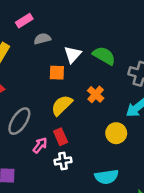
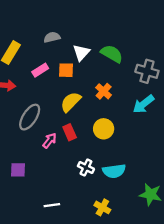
pink rectangle: (24, 21) -> (40, 70), moved
yellow circle: (116, 133) -> (104, 129), moved
white cross: (63, 161) -> (86, 168), moved, turned 35

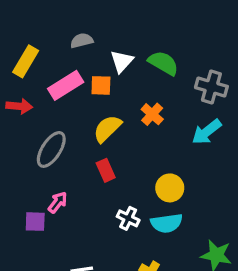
pink rectangle: (40, 70) -> (66, 85), size x1.5
yellow circle: (104, 129) -> (170, 188), moved
pink arrow: (50, 141) -> (58, 202), moved

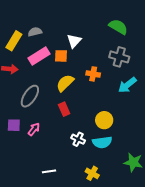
gray semicircle: (82, 41) -> (35, 32), moved
green semicircle: (163, 63) -> (118, 27), moved
gray cross: (211, 87) -> (119, 57), moved
orange cross: (152, 114) -> (93, 74), turned -32
purple square: (35, 222) -> (14, 125), moved

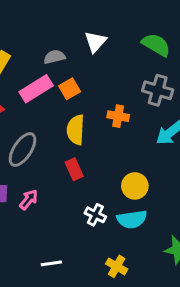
gray semicircle: (35, 32) -> (54, 57), moved
white triangle: (74, 41) -> (95, 42), moved
orange square: (61, 56) -> (70, 89), turned -32
yellow semicircle: (65, 83) -> (76, 130), turned -42

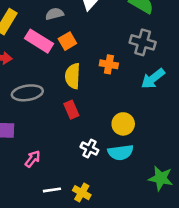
pink rectangle: (36, 89) -> (39, 41), turned 64
gray ellipse: (22, 149) -> (27, 93), turned 48
pink arrow: (29, 200) -> (33, 159), moved
yellow cross: (117, 266) -> (82, 193), moved

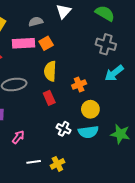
pink rectangle: (39, 41) -> (23, 43), turned -35
orange cross: (109, 64) -> (79, 84), moved, turned -32
green star: (161, 178) -> (120, 134), moved
yellow cross: (82, 193) -> (57, 164), turned 32

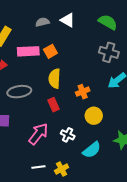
white triangle: (64, 11) -> (68, 20), turned -42
gray semicircle: (36, 22) -> (42, 22), moved
cyan semicircle: (88, 132) -> (92, 150), moved, turned -30
pink arrow: (18, 137) -> (38, 134), moved, size x1.6

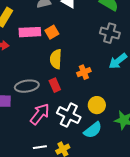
gray ellipse: (19, 92) -> (27, 86), moved
yellow circle: (94, 116) -> (97, 105), moved
white cross: (68, 135) -> (69, 115), size x1.6

